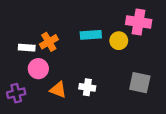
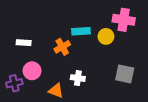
orange cross: (49, 42) -> (62, 47), moved
pink circle: (38, 69) -> (32, 71), moved
orange triangle: (58, 90) -> (56, 91), moved

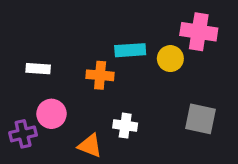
orange cross: (62, 47) -> (100, 75), turned 35

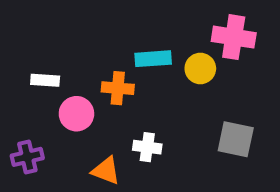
pink circle: (52, 114) -> (76, 114), moved

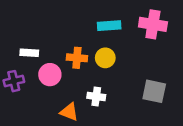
cyan rectangle: (153, 59) -> (109, 26), moved
yellow circle: (200, 68) -> (105, 58), moved
purple cross: (27, 157) -> (14, 81), moved

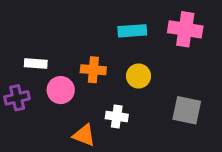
yellow circle: (105, 58) -> (139, 76), moved

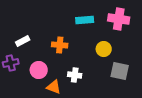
white rectangle: (36, 64) -> (23, 41), turned -32
yellow circle: (139, 76) -> (104, 49), moved
pink circle: (61, 90) -> (39, 70), moved

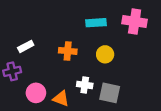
yellow circle: (104, 49) -> (105, 54), moved
pink circle: (39, 70) -> (36, 93), moved
gray square: (120, 71) -> (110, 93), moved

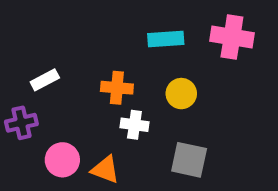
white cross: (85, 85) -> (134, 125), moved

